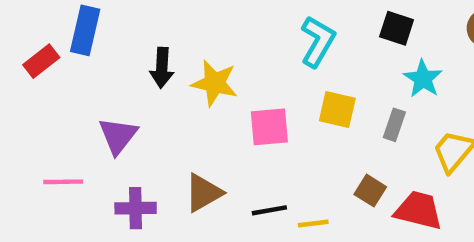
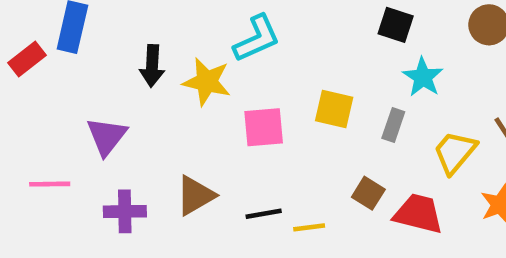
cyan L-shape: (318, 41) -> (257, 38), moved, turned 36

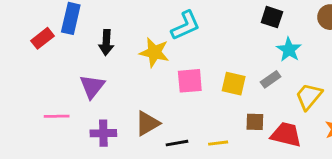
black arrow: (152, 66) -> (106, 43), moved
yellow square: (334, 109) -> (234, 84), moved
gray rectangle: (393, 125) -> (271, 79), turned 36
brown square: (368, 193) -> (255, 122), turned -30
black line: (264, 214) -> (177, 143), moved

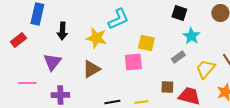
red rectangle: (42, 38) -> (18, 40), moved
pink square: (190, 81) -> (133, 62), moved
yellow square: (234, 84) -> (146, 43), moved
brown triangle: (147, 123) -> (91, 69), moved

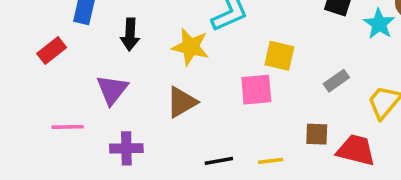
cyan star: (191, 36) -> (379, 24), moved

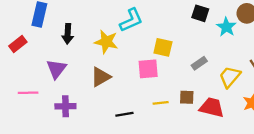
yellow line: (271, 161) -> (161, 103), moved

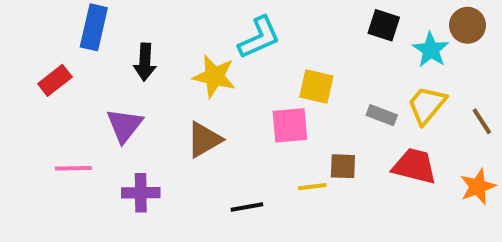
gray rectangle: (199, 63) -> (382, 115), turned 56
yellow trapezoid: (230, 77) -> (427, 105), moved
brown square: (187, 97) -> (343, 166), moved
red trapezoid: (212, 107) -> (414, 166), moved

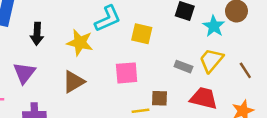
yellow square: (316, 87) -> (142, 34), moved

